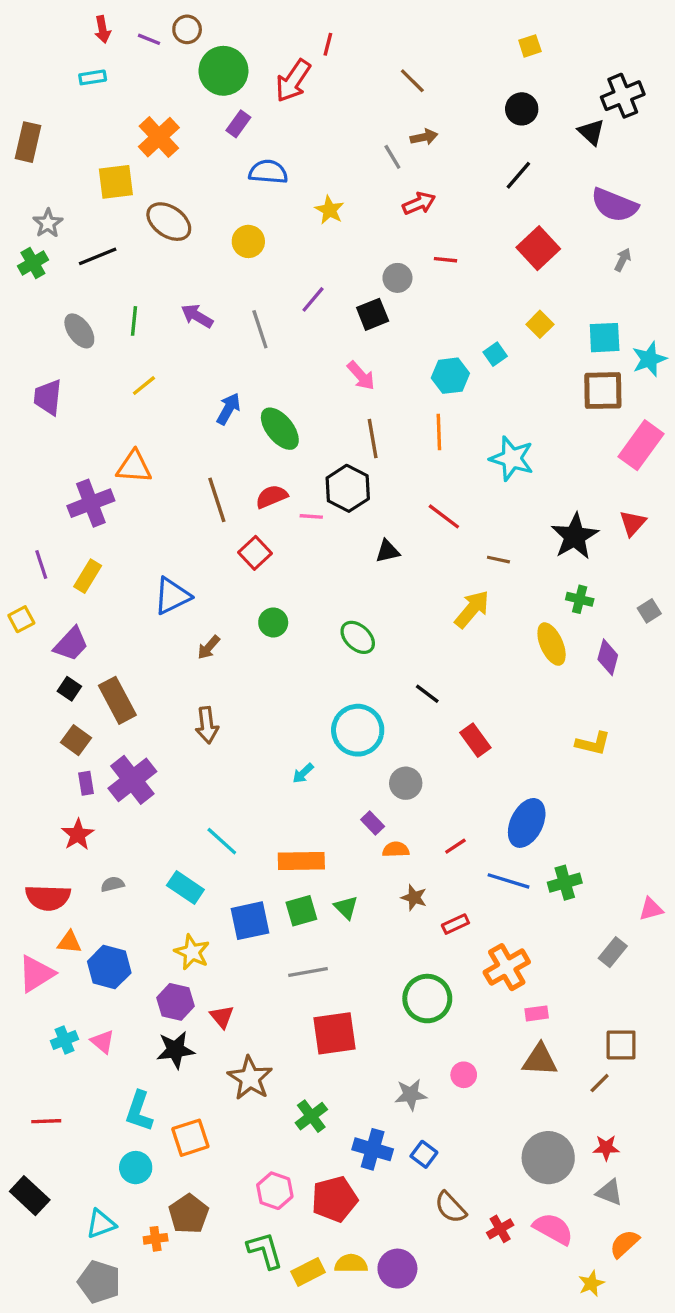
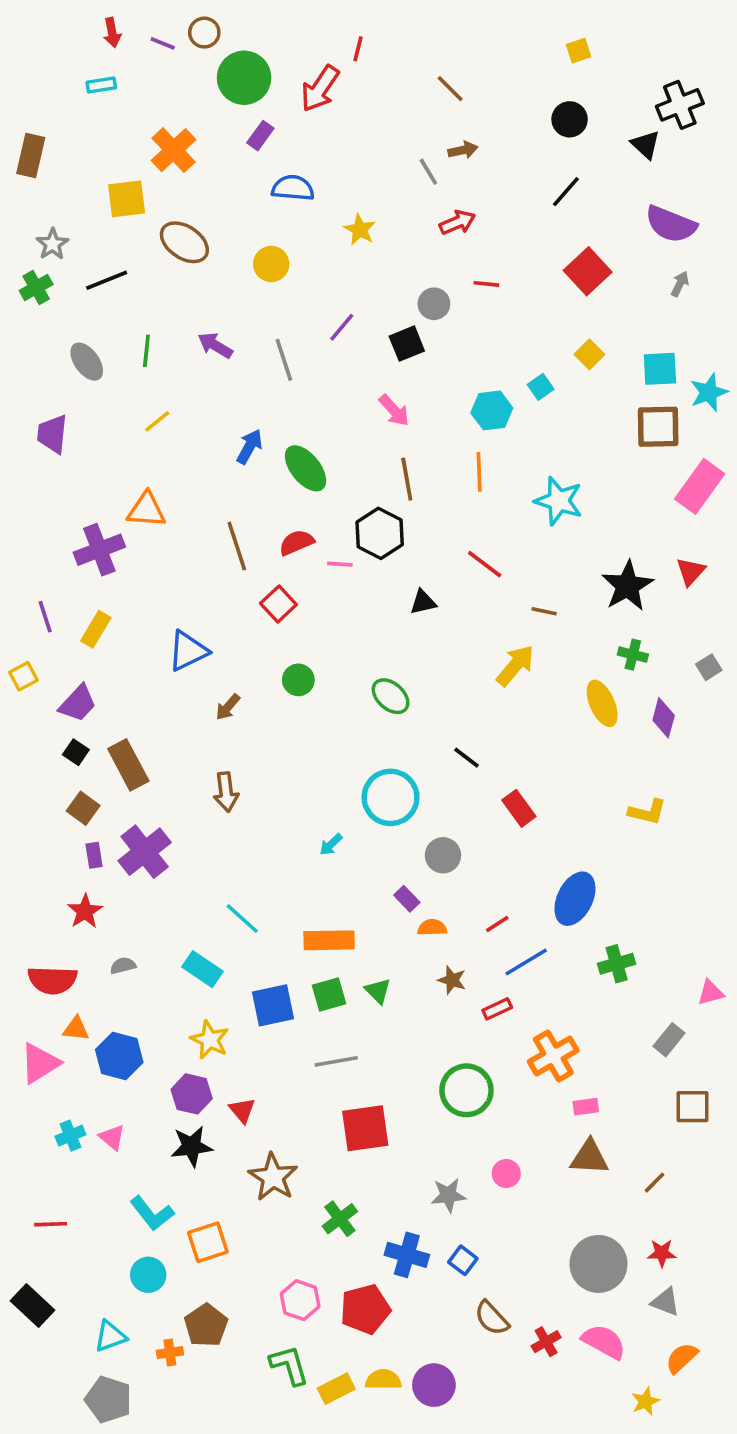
blue line: (508, 881) -> (526, 962), moved, turned -48
brown square: (621, 1045) -> (692, 1107), moved
cyan L-shape: (139, 1111) -> (152, 1213), turned -57

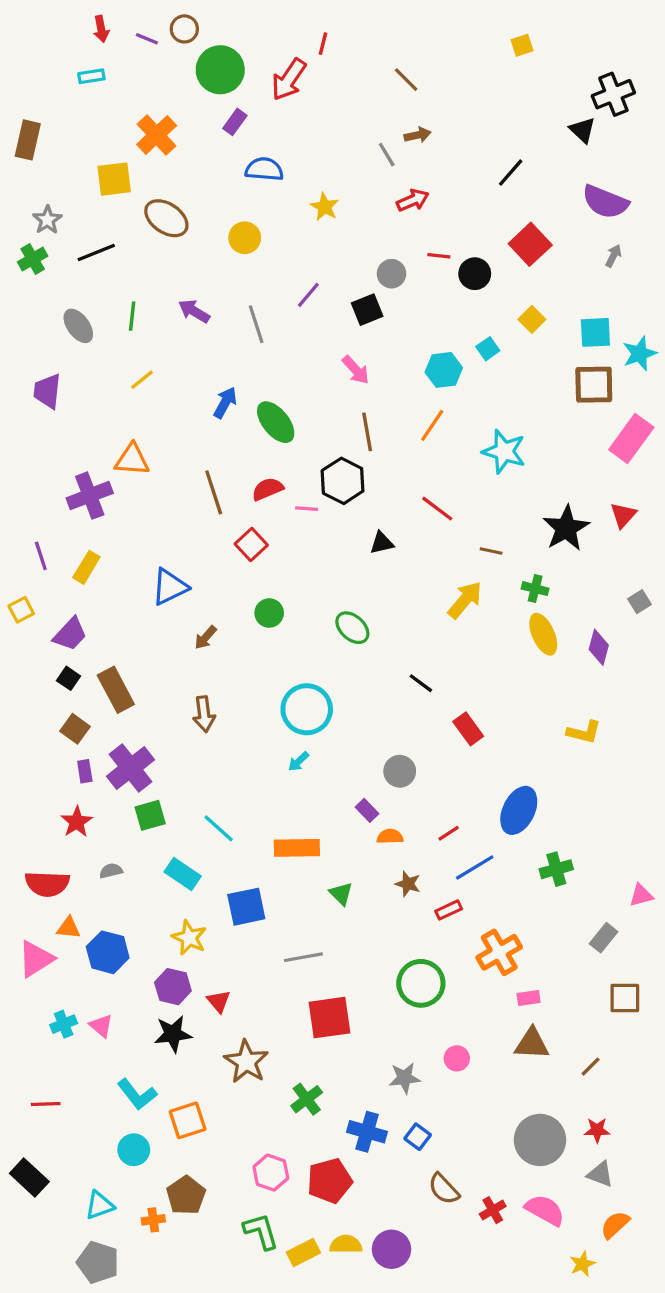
black circle: (570, 119) -> (475, 274), moved
orange line: (479, 472) -> (432, 425), turned 36
green cross: (633, 655) -> (535, 589), moved
cyan circle: (391, 797) -> (307, 709), moved
green square: (329, 995) -> (150, 815), moved

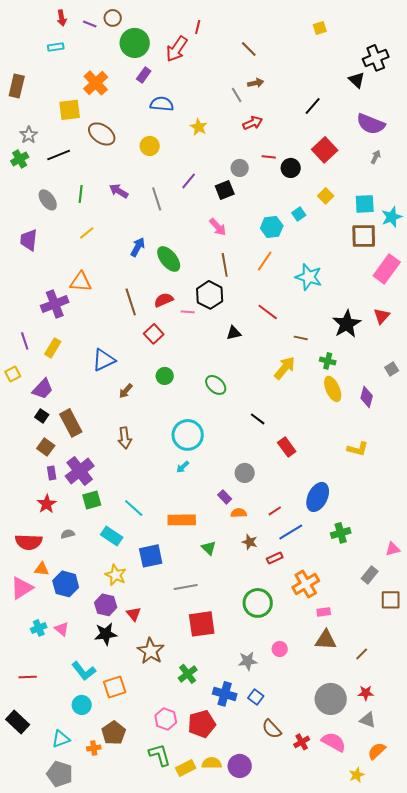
brown square: (625, 998) -> (391, 600), moved

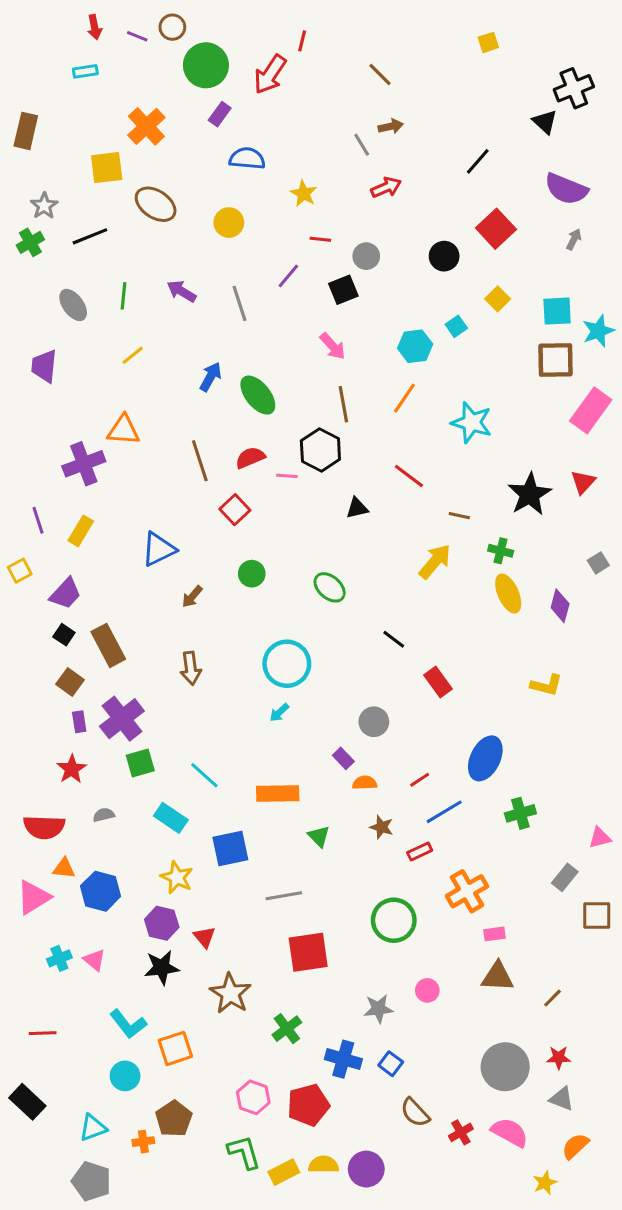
red line: (269, 157) -> (320, 239), moved

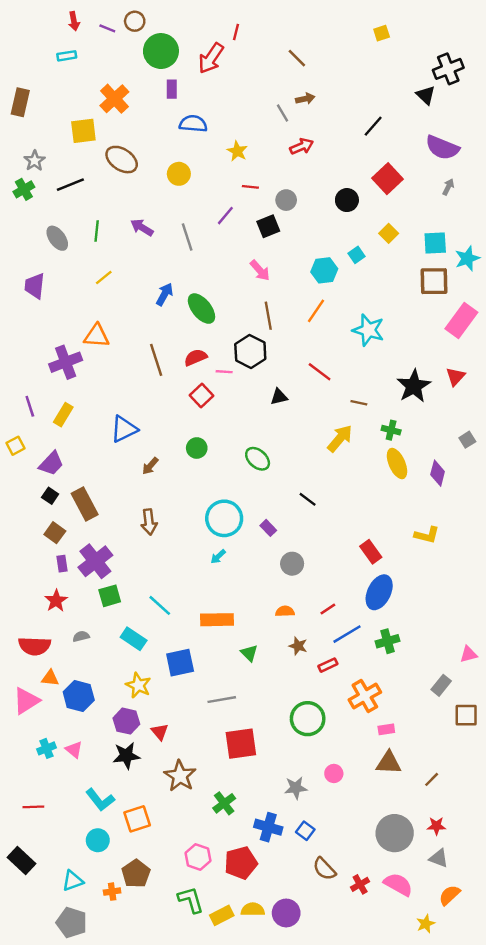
purple rectangle: (220, 114) -> (172, 89), turned -36
red square: (235, 510) -> (201, 396), moved
red rectangle: (438, 682) -> (371, 552), moved
purple rectangle: (343, 758) -> (268, 528), moved
green cross: (520, 813) -> (387, 641), moved

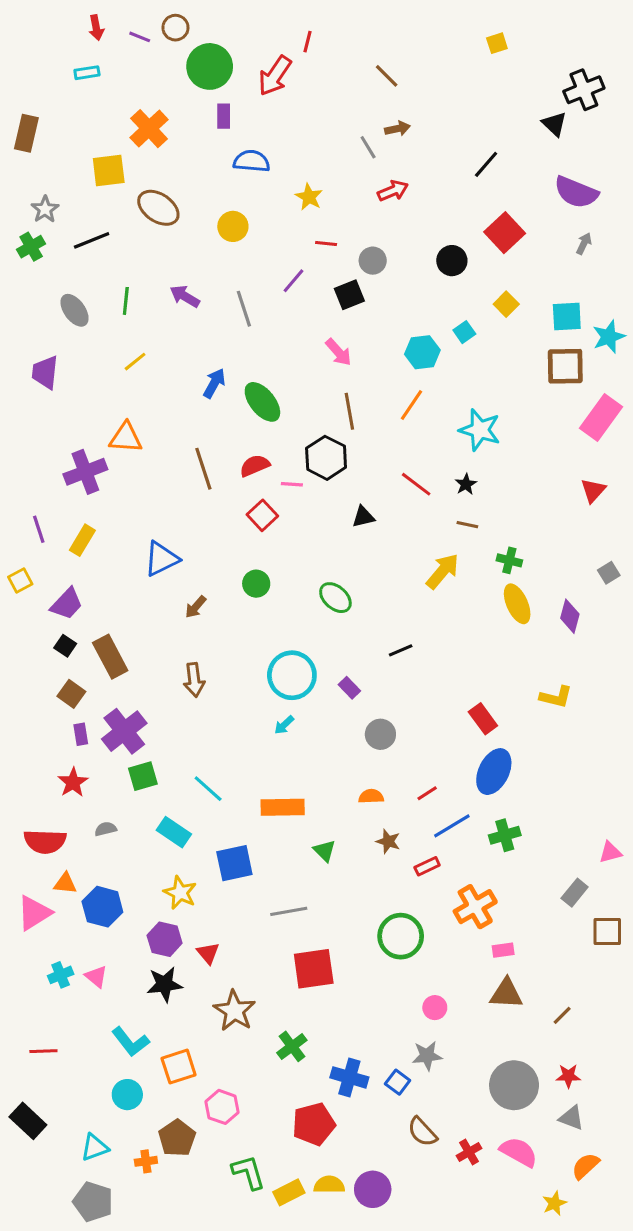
black star: (414, 386) -> (466, 484), moved, size x0.5
black line: (308, 499) -> (401, 650), turned -60
gray star: (296, 788) -> (427, 1056), moved
pink hexagon: (198, 857) -> (222, 1107), moved

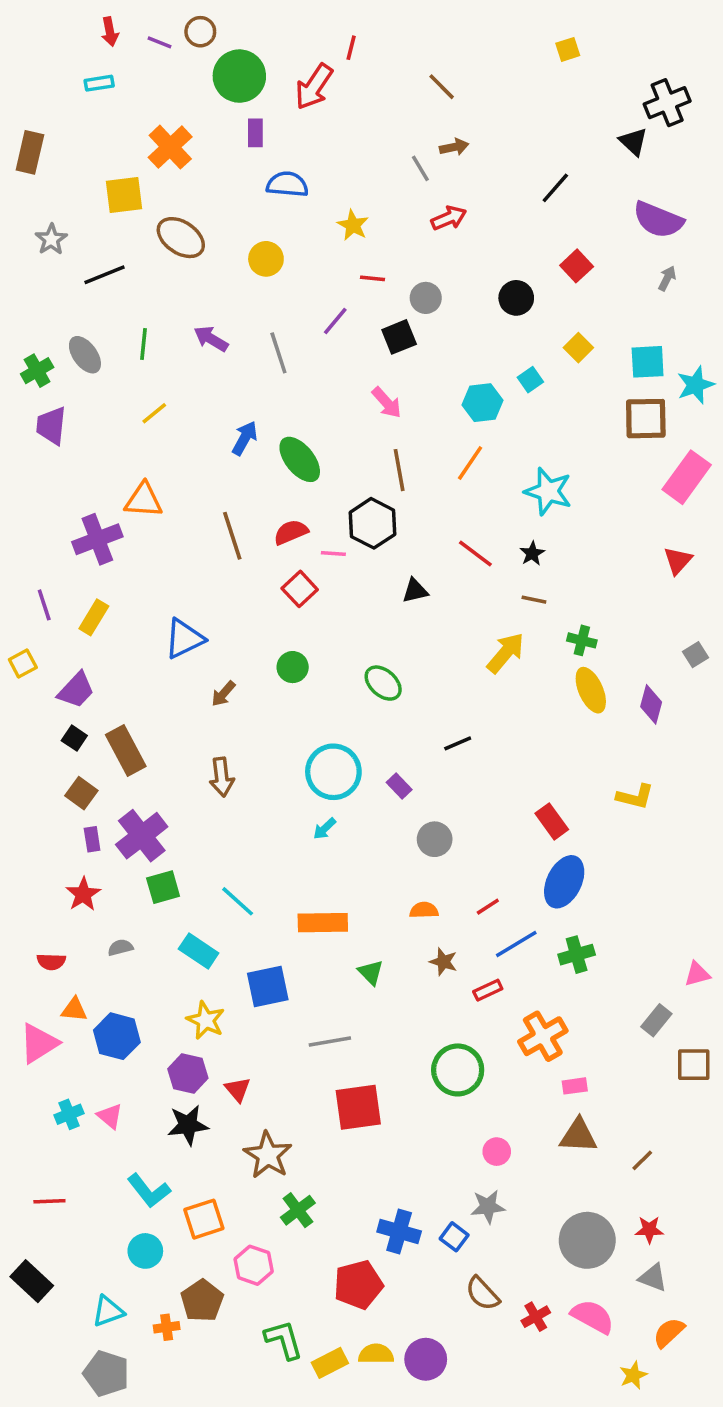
red square: (505, 233) -> (577, 266), size x0.7
green cross: (31, 247) -> (37, 371), moved
red semicircle: (45, 841) -> (51, 962), size x0.6
green cross: (292, 1046) -> (298, 1210), moved

